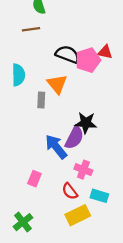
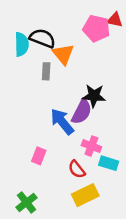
black semicircle: (67, 54) -> (42, 38), moved
pink pentagon: (88, 60) -> (96, 28), turned 30
cyan rectangle: (99, 196) -> (109, 163), moved

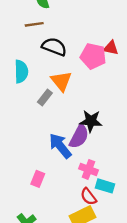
black semicircle: (42, 38) -> (54, 47), moved
gray rectangle: (46, 71) -> (45, 97), turned 35
red semicircle: (77, 169) -> (88, 197), moved

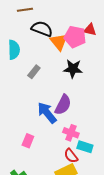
orange triangle: (61, 81) -> (59, 42), moved
black star: (91, 121) -> (73, 69), moved

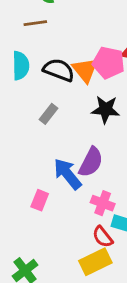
black semicircle: (42, 29) -> (59, 70), moved
cyan semicircle: (14, 50) -> (21, 66), moved
pink rectangle: (28, 141) -> (40, 200), moved

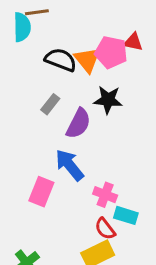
cyan semicircle: (21, 66) -> (22, 27), moved
purple semicircle: (91, 162) -> (78, 124), moved
pink rectangle: (40, 200) -> (41, 192), size x1.4

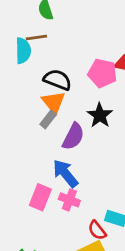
orange triangle: (87, 60) -> (54, 102), moved
black star: (108, 100) -> (100, 115), turned 30
pink cross: (105, 195) -> (69, 200), moved

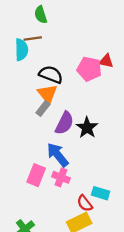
black star: (100, 115) -> (87, 128), moved

